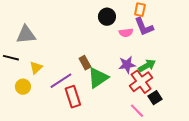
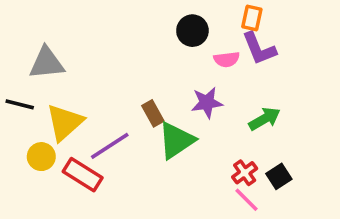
purple star: (127, 65) -> (207, 103), moved
yellow triangle: (36, 68) -> (65, 122), size x1.6
red cross: (141, 82) -> (245, 173), moved, size x0.6
red rectangle: (73, 97) -> (83, 175), moved, turned -40

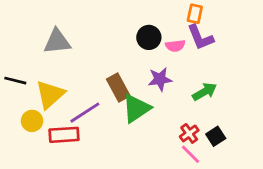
black circle: (192, 31) -> (149, 37), moved
gray triangle: (47, 63) -> (57, 42), moved
brown rectangle: (153, 113) -> (118, 88), size x1.4
red rectangle: (83, 175) -> (64, 135), turned -36

